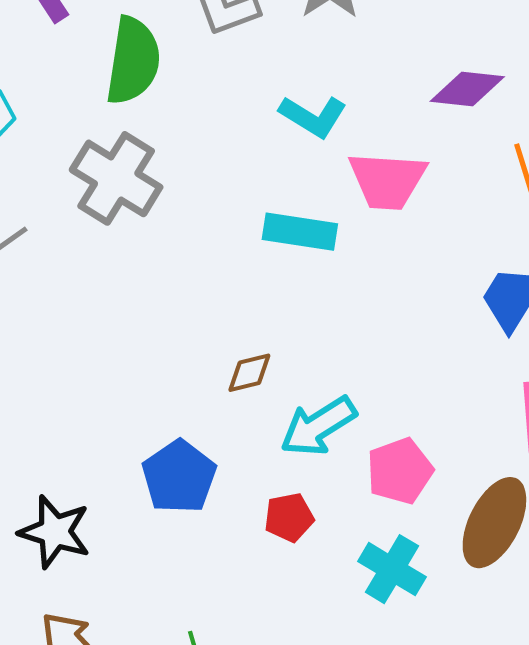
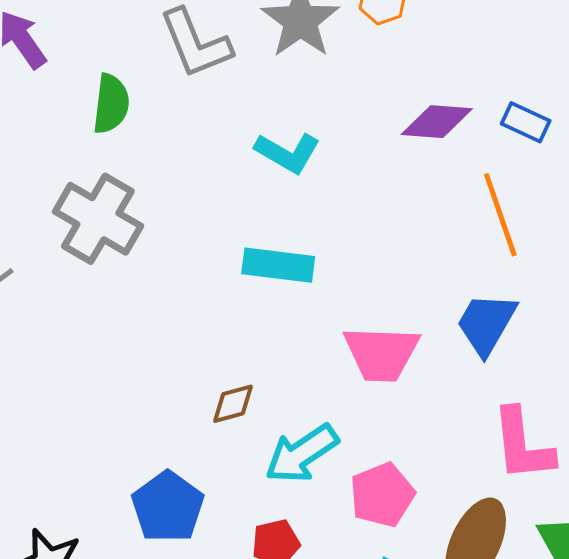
green semicircle: (133, 61) -> (111, 104), size x0.7
pink trapezoid: (387, 181) -> (381, 354), moved

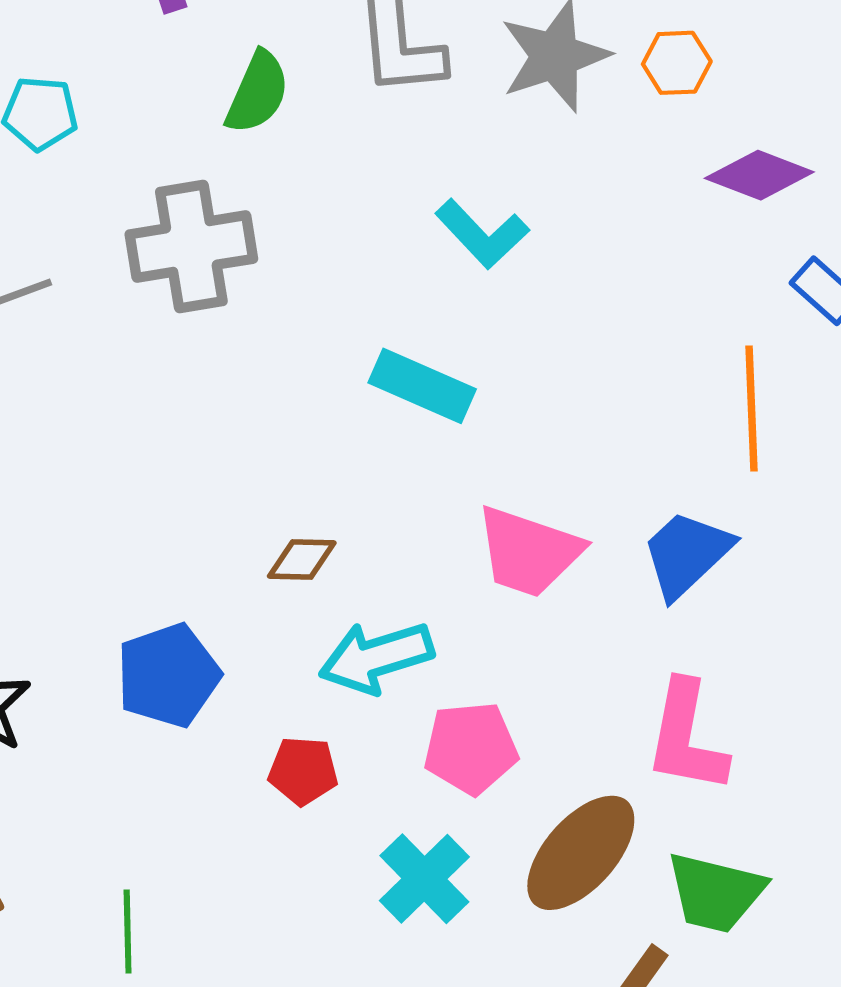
purple diamond: (437, 122) -> (759, 175), moved
gray cross: (98, 219) -> (191, 247), turned 34

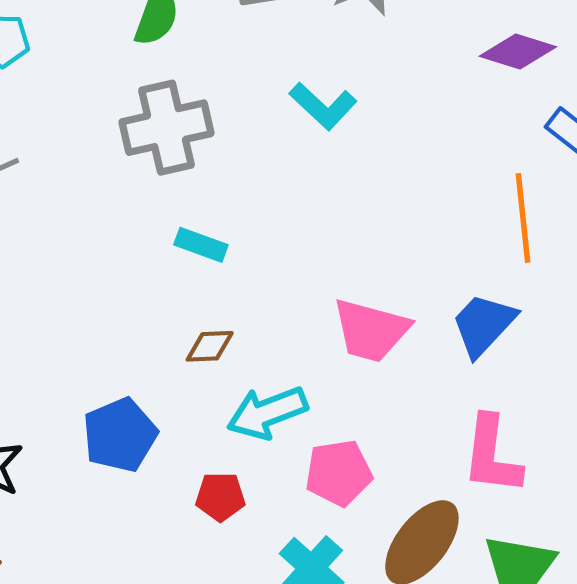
gray cross: (191, 247) -> (167, 128), moved
cyan rectangle: (422, 386) -> (201, 245), moved, size x0.7

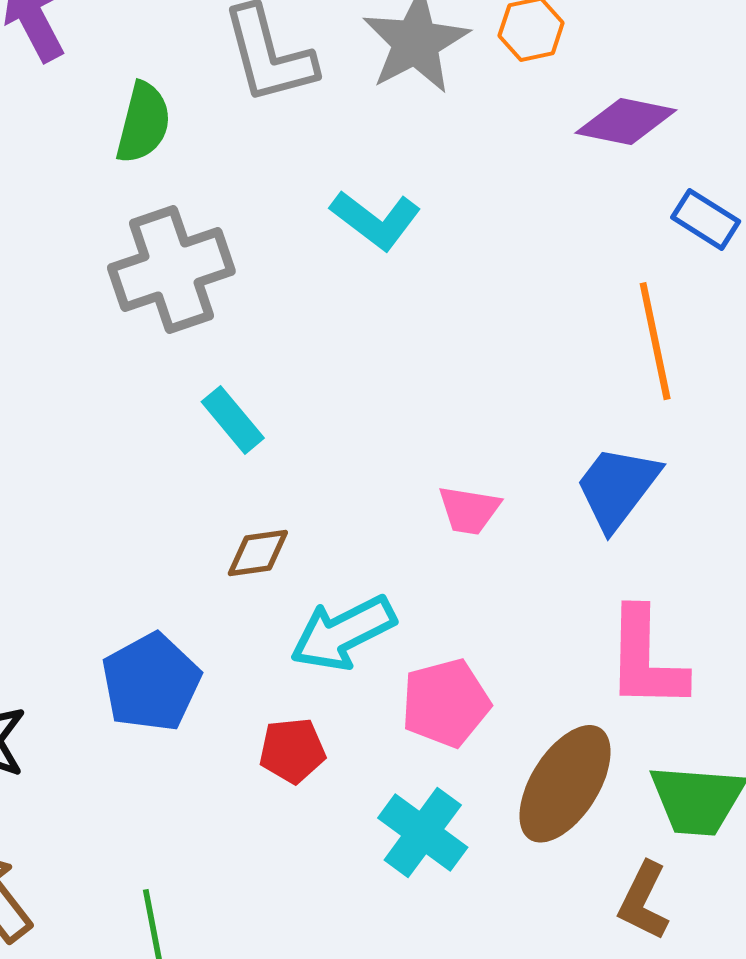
cyan rectangle: (201, 245) -> (233, 420), turned 36
pink trapezoid: (371, 330) -> (469, 510), size x0.6

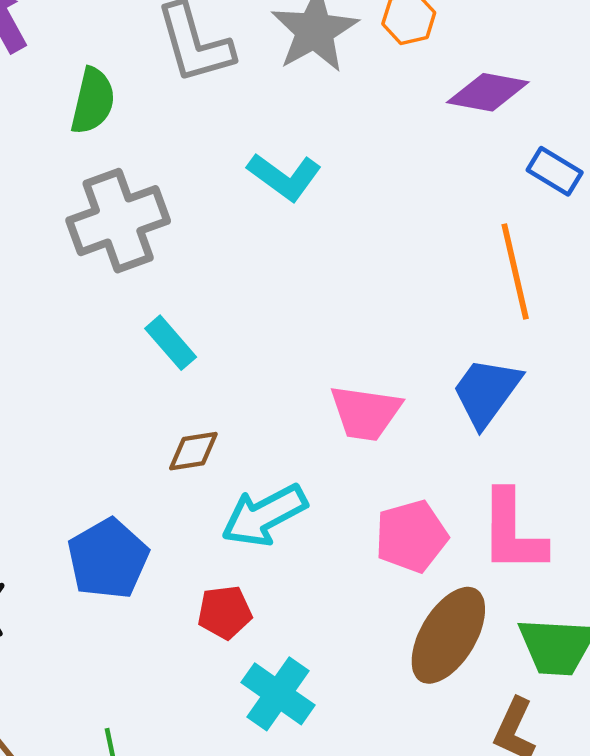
pink trapezoid: (469, 510) -> (366, 413), size x1.4
pink pentagon: (446, 703) -> (411, 536), moved
cyan cross: (423, 833) -> (278, 694), moved

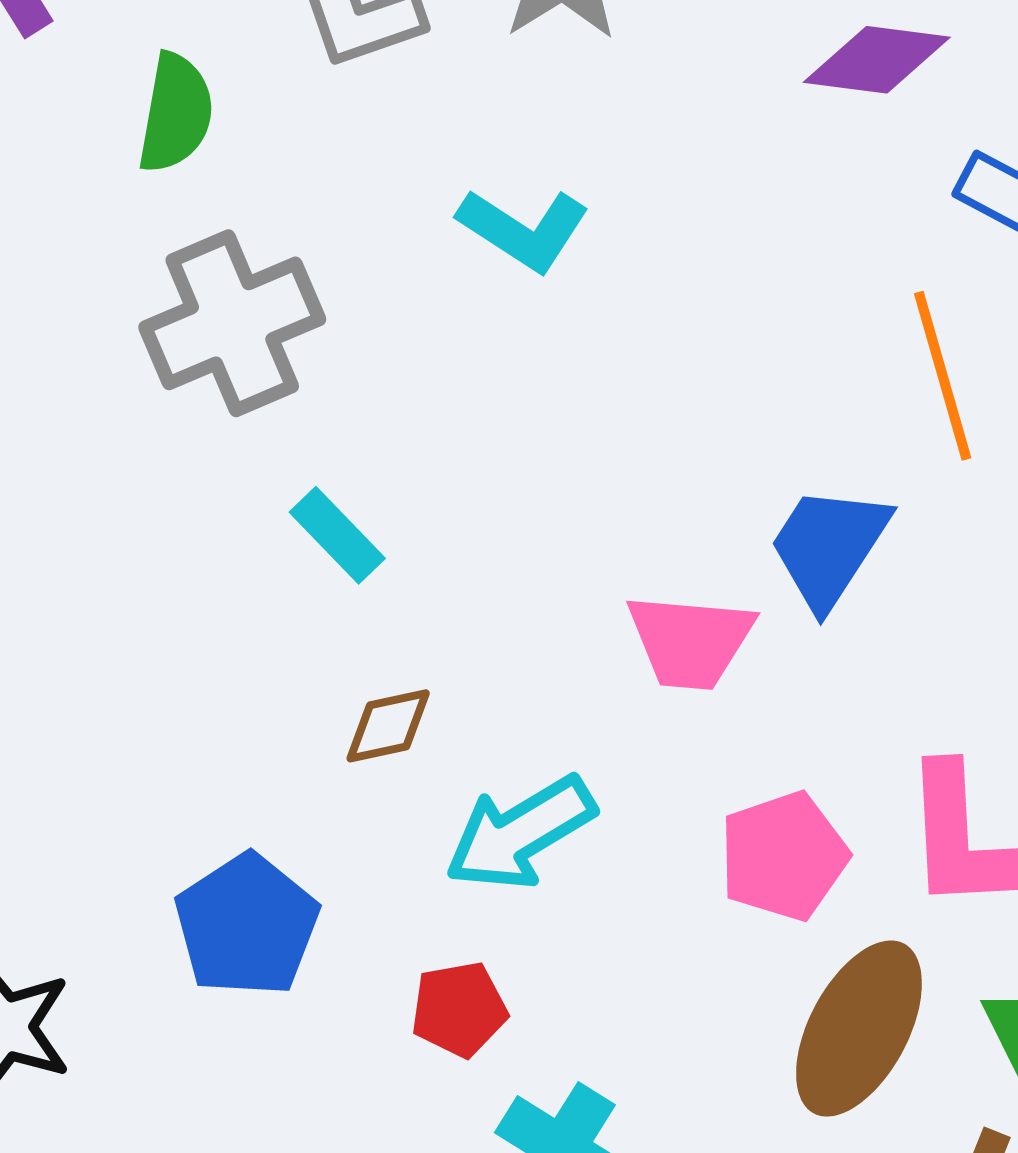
blue trapezoid: (486, 392) -> (829, 547), moved

